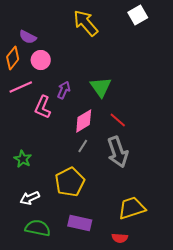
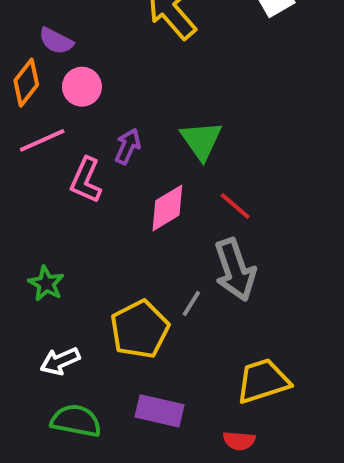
gray line: (83, 146) -> (191, 303), moved

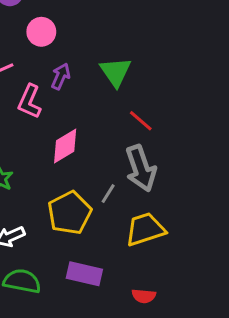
pink circle: (82, 87) -> (41, 32), moved
pink diamond: (167, 208) -> (65, 146), moved
yellow trapezoid: (263, 381) -> (145, 229), moved

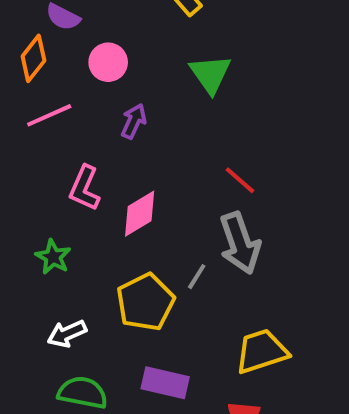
green triangle: (116, 72) -> (210, 74), moved
pink L-shape: (29, 102) -> (85, 188), moved
yellow trapezoid: (145, 229) -> (262, 351), moved

